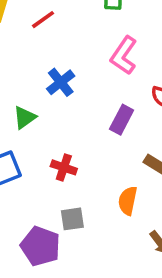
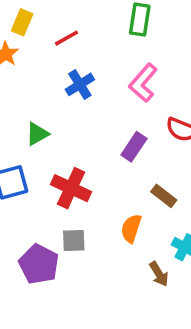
blue cross: (61, 82) -> (80, 84), moved
red cross: (64, 167) -> (71, 188), size x1.5

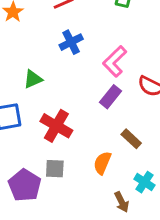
pink L-shape: (143, 83) -> (115, 61), moved

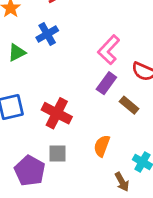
blue cross: (71, 42) -> (47, 34), moved
green triangle: (33, 79) -> (17, 53), moved
brown rectangle: (131, 139) -> (129, 105), moved

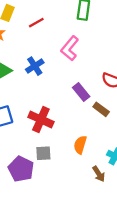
blue cross: (47, 34) -> (35, 66), moved
pink L-shape: (109, 50) -> (70, 48), moved
purple rectangle: (106, 83) -> (81, 92), turned -72

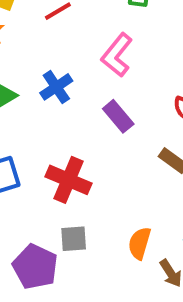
purple rectangle: (81, 92) -> (118, 116), moved
orange semicircle: (80, 145) -> (139, 243), moved

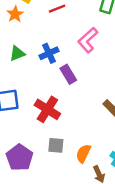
purple rectangle: (118, 116) -> (68, 74), moved
gray square: (74, 239) -> (56, 145), moved

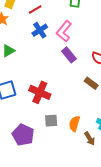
blue cross: (49, 53) -> (40, 30), moved
purple rectangle: (68, 74) -> (69, 55), moved

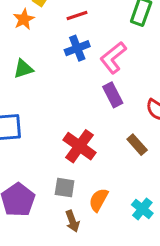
red cross: (40, 92) -> (79, 146), moved
brown arrow: (90, 139) -> (72, 221), moved

